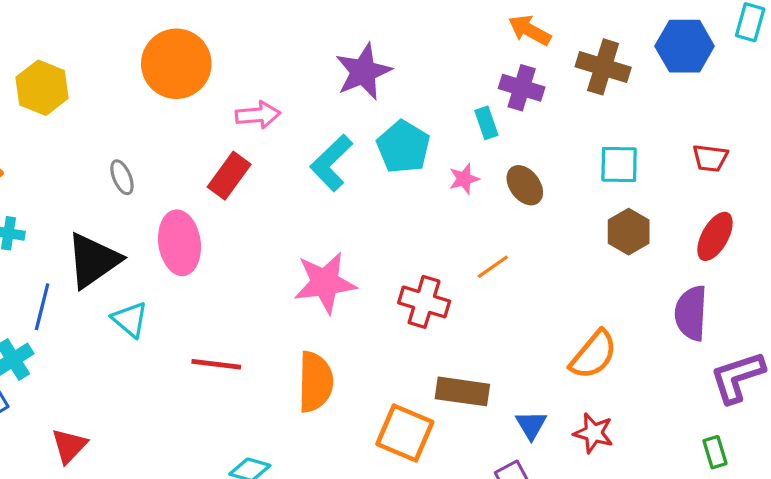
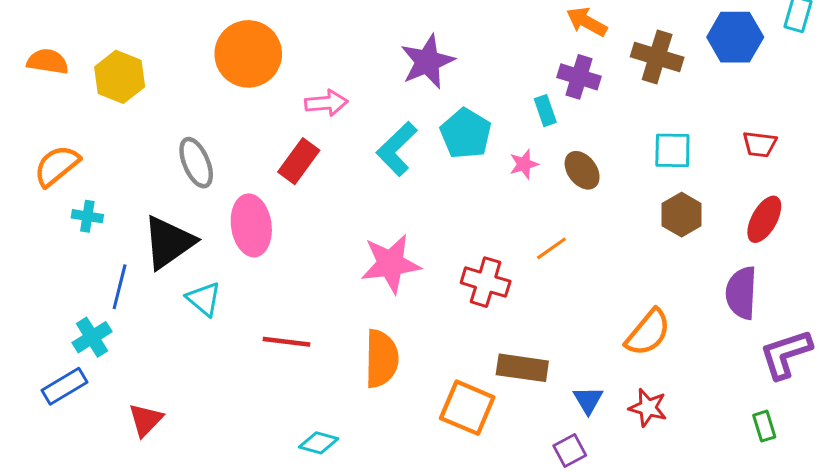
gray ellipse: (122, 177) -> (196, 163), size x1.5

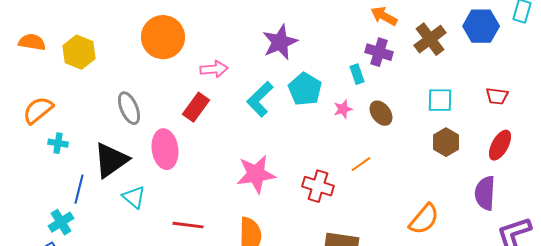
brown cross: (657, 57) -> (430, 39), turned 36

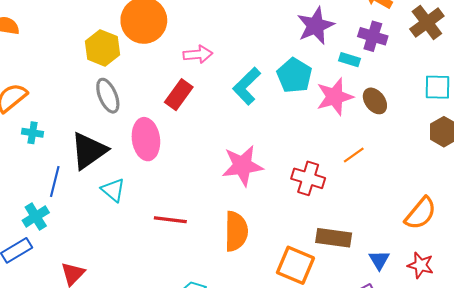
purple star: (280, 42) -> (316, 26), moved
yellow hexagon: (79, 52) -> (102, 48), moved
cyan rectangle: (357, 74) -> (350, 60), turned -54
pink star: (343, 109) -> (335, 97), size x1.8

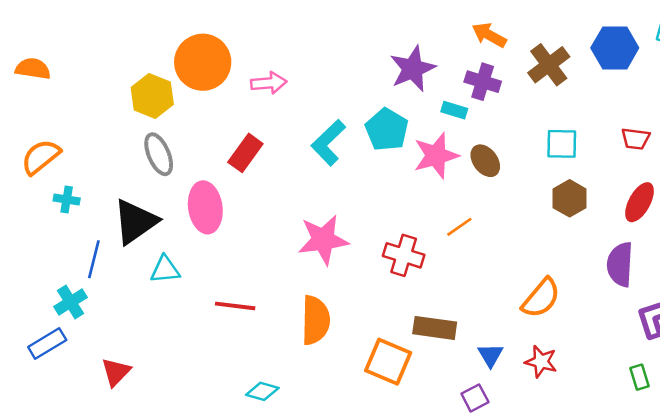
pink arrow: (198, 54) -> (269, 83), moved
cyan triangle: (113, 190) -> (165, 270), turned -45

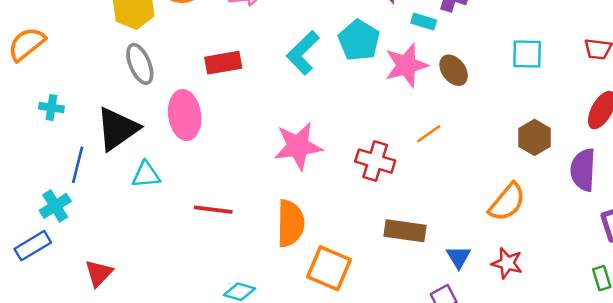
red rectangle: (245, 153) -> (223, 63), turned 44
orange semicircle: (41, 157) -> (27, 44), moved
brown hexagon: (570, 198) -> (535, 137), moved
orange square: (388, 362) -> (329, 268), moved

